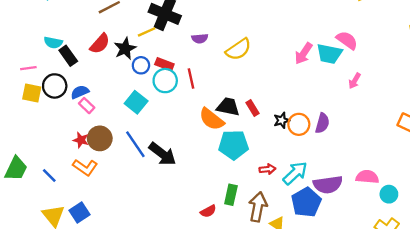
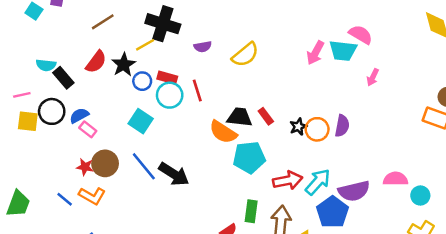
red arrow: (267, 169) -> (288, 180), size x1.6
blue line: (49, 175) -> (65, 199), moved

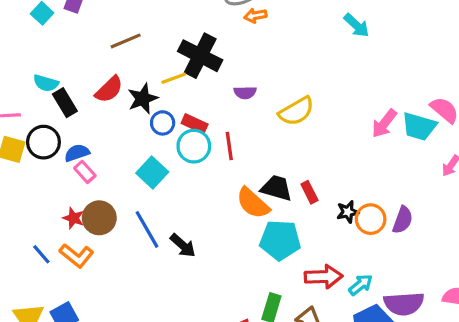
black arrow: (174, 174) -> (183, 245), size x0.7
cyan arrow: (318, 182) -> (361, 285), size x0.7

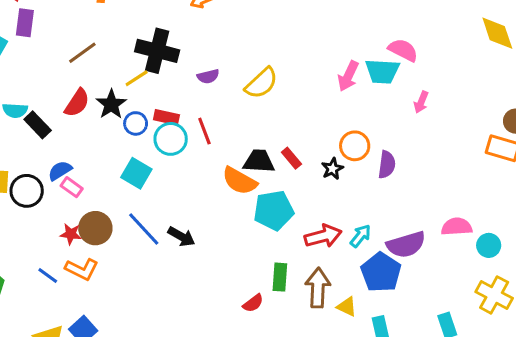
black circle: (43, 142) -> (27, 191), moved
orange circle: (371, 219) -> (355, 146), moved

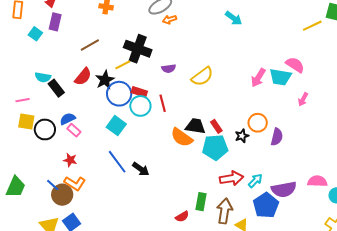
blue circle: (136, 123) -> (119, 94), size x1.6
cyan pentagon: (274, 210) -> (215, 147), moved
brown circle: (95, 228) -> (62, 195), moved

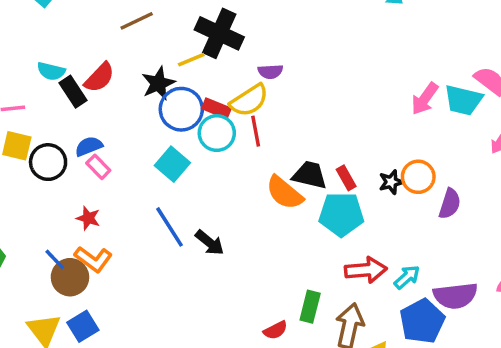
yellow semicircle: (202, 76) -> (249, 100), moved
red semicircle: (83, 77) -> (99, 77), moved
black star: (242, 136) -> (391, 182), moved

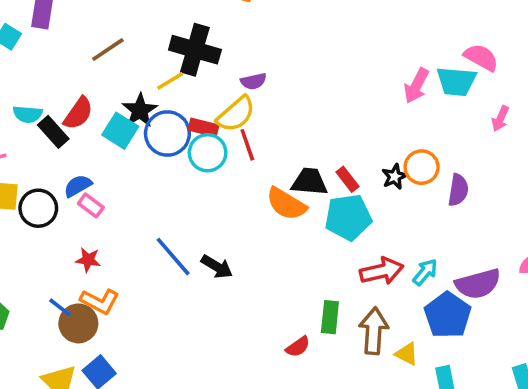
cyan square: (172, 164) -> (120, 131), moved

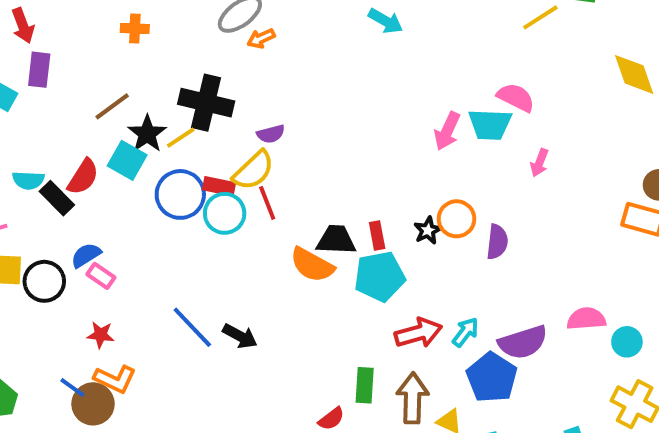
black star: (140, 110) -> (147, 134), moved
cyan square: (120, 131) -> (127, 160), moved
red rectangle: (347, 179) -> (377, 235), turned 30

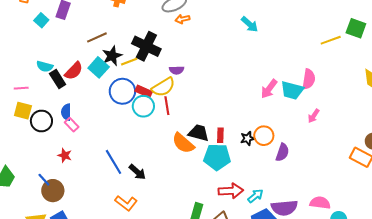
pink semicircle: (516, 97) -> (309, 79), turned 60
blue semicircle: (86, 255) -> (66, 112), turned -70
orange L-shape: (115, 379) -> (126, 203), moved

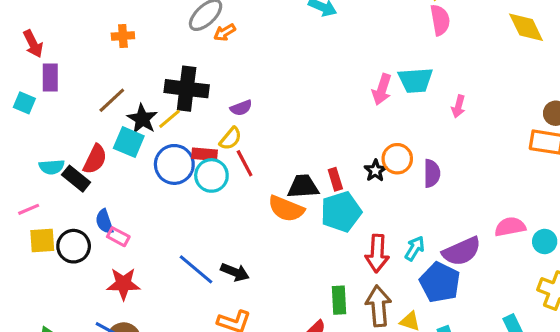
pink semicircle: (309, 79) -> (440, 20), moved
yellow semicircle: (163, 87) -> (231, 139), size x0.7
red star: (65, 155) -> (123, 284), size x1.5
red arrow: (231, 191) -> (377, 253), turned 115

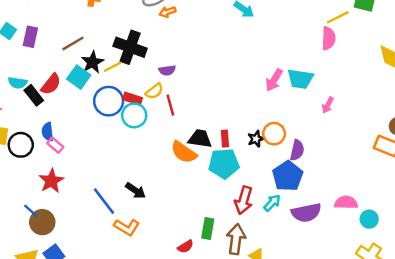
purple rectangle: (50, 78) -> (30, 37), moved
red line: (245, 163) -> (170, 105), moved
blue line: (196, 269) -> (104, 201), moved
blue pentagon: (440, 282) -> (288, 176), moved
red star: (123, 284) -> (51, 181), turned 30

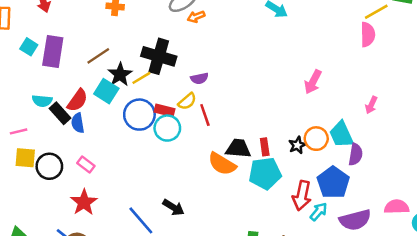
purple rectangle: (30, 37) -> (53, 51), size x1.4
cyan trapezoid: (300, 79) -> (341, 134), moved, turned 60
blue semicircle: (48, 132) -> (78, 123), moved
purple semicircle: (297, 150) -> (356, 154), moved
red arrow: (244, 200) -> (302, 196), moved

